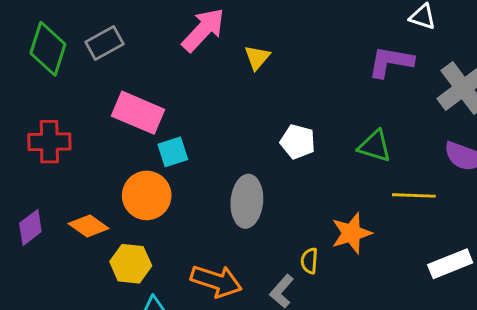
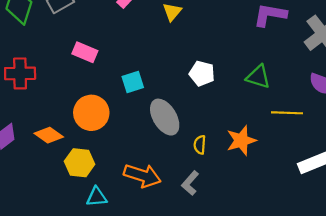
pink rectangle: (138, 113) -> (85, 52), size x0.7
cyan square: (173, 152) -> (133, 82), moved
gray ellipse: (247, 201) -> (165, 117), turned -36
yellow semicircle: (309, 261) -> (200, 145), moved

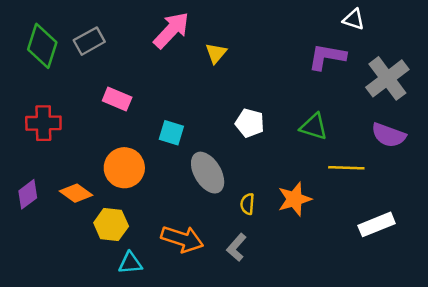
cyan square: (133, 82) -> (171, 133), turned 35

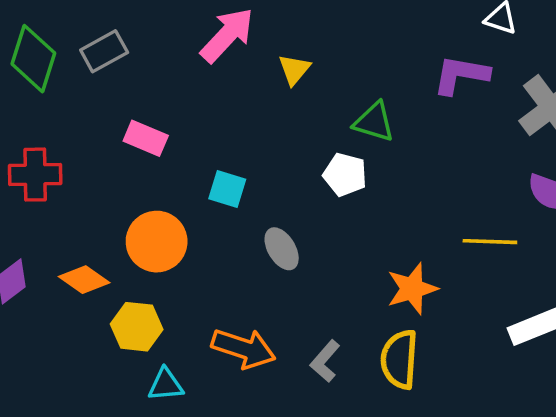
green triangle: (314, 127) -> (374, 122), moved
gray ellipse: (208, 173) -> (282, 249), size x0.7
yellow semicircle: (247, 204) -> (399, 359), moved, size x1.8

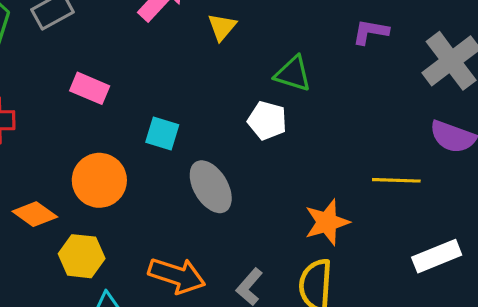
purple L-shape: (461, 75) -> (370, 32), size x0.7
gray ellipse: (282, 249) -> (211, 187), size x1.4

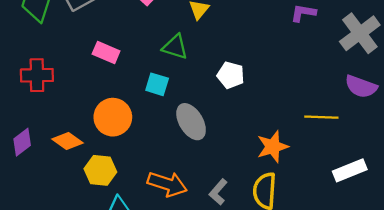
green triangle: (293, 74) -> (175, 47), moved

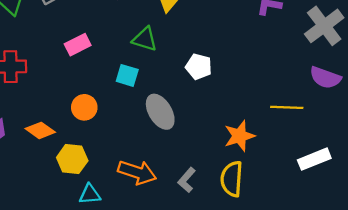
pink rectangle: (106, 53) -> (78, 45), turned -50
orange circle: (113, 117) -> (84, 107), size x0.7

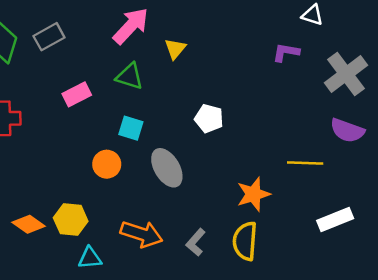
green triangle: (145, 39) -> (130, 76), moved
orange circle: (84, 107) -> (107, 164), moved
orange diamond: (40, 130) -> (29, 224), moved

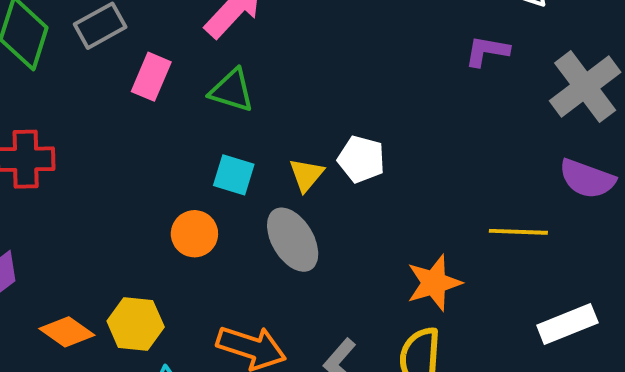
yellow triangle: (175, 49) -> (306, 175), moved
pink rectangle: (77, 94) -> (151, 77), moved, turned -40

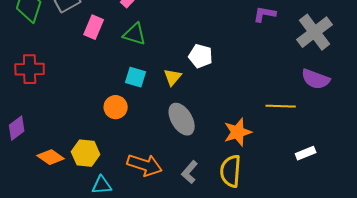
white pentagon: (361, 159) -> (201, 56), moved
gray ellipse: (293, 240) -> (182, 119), moved
white rectangle: (567, 324) -> (306, 153), size x0.7

